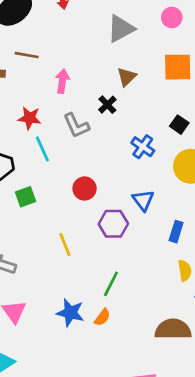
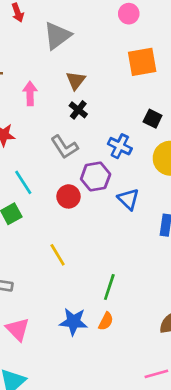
gray triangle: (121, 29) -> (57, 36), moved
brown triangle: (127, 77) -> (76, 80), moved
gray L-shape: (76, 125) -> (64, 147), moved
cyan line: (42, 149) -> (23, 182), moved
purple hexagon: (113, 224) -> (96, 177), moved

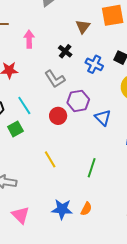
brown triangle: (76, 80) -> (83, 27), moved
blue cross: (120, 146) -> (94, 64), moved
green line: (109, 287) -> (92, 168), moved

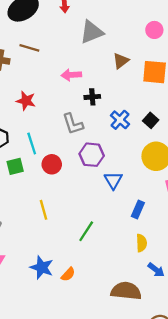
brown triangle: (83, 27) -> (121, 61), moved
pink arrow: (29, 39) -> (71, 75), moved, turned -108
black cross: (65, 51) -> (92, 97), turned 32
red circle: (58, 116) -> (52, 164), moved

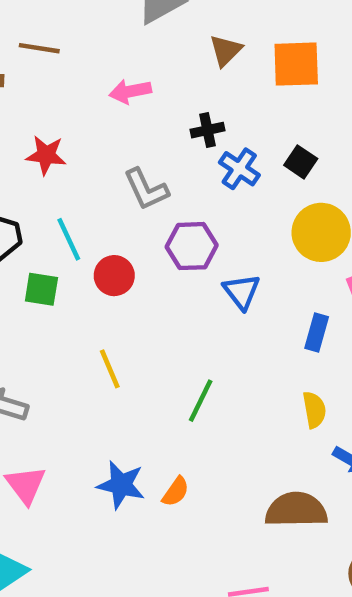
black cross: (92, 97) -> (207, 130), moved
green square: (15, 166) -> (41, 289), turned 30
blue rectangle: (138, 210) -> (317, 332), moved

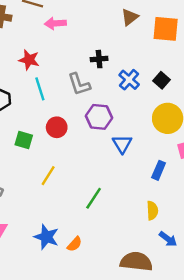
pink arrow: (130, 91) -> (55, 23), moved
black cross: (207, 130) -> (99, 59), moved
cyan line: (69, 239) -> (40, 89), moved
green square: (41, 289) -> (24, 140), moved
yellow line: (110, 369) -> (48, 176), turned 48

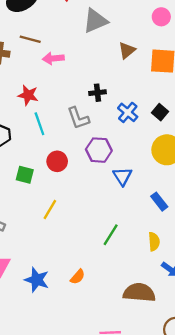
blue rectangle: (159, 170) -> (159, 202), turned -60
green line: (94, 198) -> (111, 235), moved
blue star: (46, 237) -> (37, 280), moved

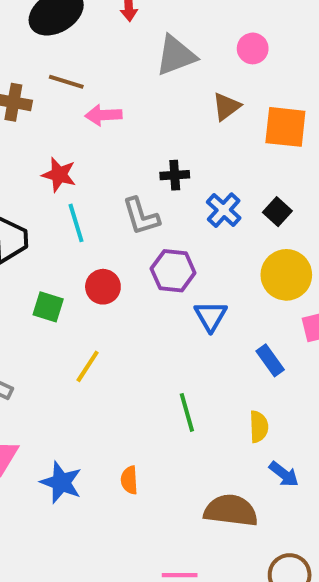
pink circle: (161, 17) -> (253, 48), moved
green line: (111, 235) -> (187, 412), turned -50
orange semicircle: (78, 277) -> (129, 480), turned 133

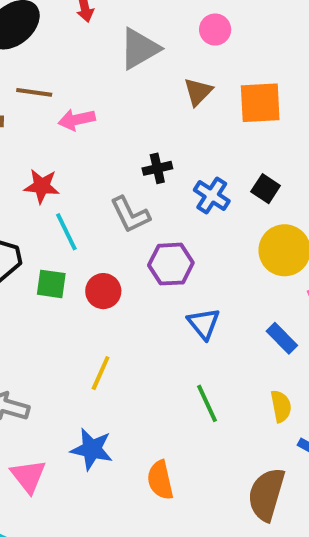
green square: (48, 307) -> (51, 284), moved
blue triangle: (211, 316) -> (204, 323), moved
orange semicircle: (129, 480) -> (160, 480), size x1.4
blue star: (61, 482) -> (92, 449), moved
brown semicircle: (231, 511) -> (266, 494), turned -72

